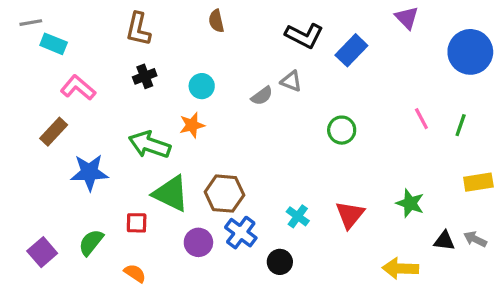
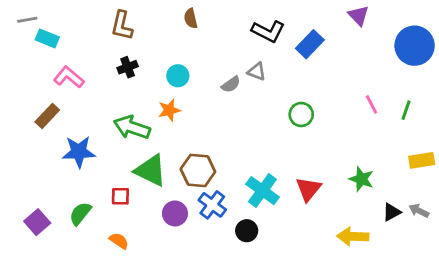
cyan cross: (298, 216) -> (262, 191), size x1.6
black triangle: (444, 241) -> (392, 212), turned -36

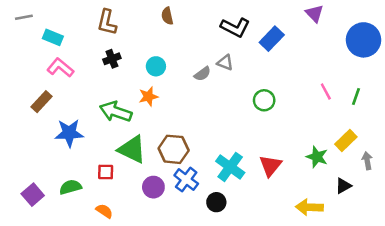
cyan rectangle: (47, 38) -> (53, 37), moved
yellow rectangle: (422, 160) -> (346, 141), moved, turned -35
gray arrow: (419, 211) -> (367, 161), moved, turned 54
green semicircle: (80, 213) -> (70, 187), turned 35

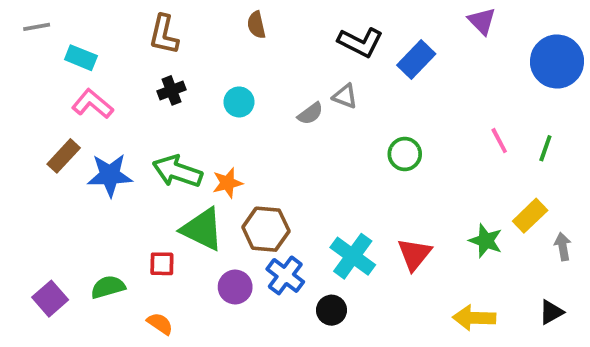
orange star: (148, 97) -> (227, 183), moved
blue star: (69, 133) -> (110, 175), moved
black triangle: (343, 186) -> (551, 312), moved

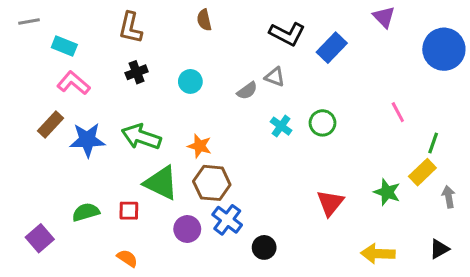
green line: (545, 148) -> (433, 143), moved
orange star: (227, 183) -> (200, 146), moved, turned 30
cyan cross: (353, 256) -> (281, 126), moved, size x0.6
green semicircle: (108, 287) -> (86, 212), moved

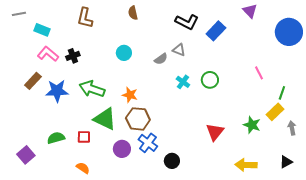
black cross: (137, 72) -> (73, 56), moved

